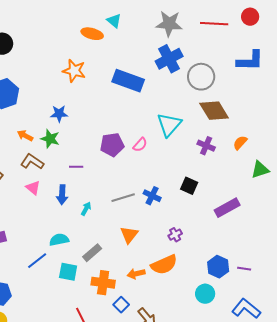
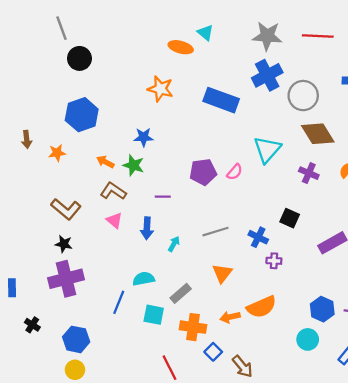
blue cross: (152, 196) -> (258, 237), moved
purple cross: (175, 235) -> (274, 261), moved, turned 32
blue line: (37, 261) -> (119, 302), turned -30

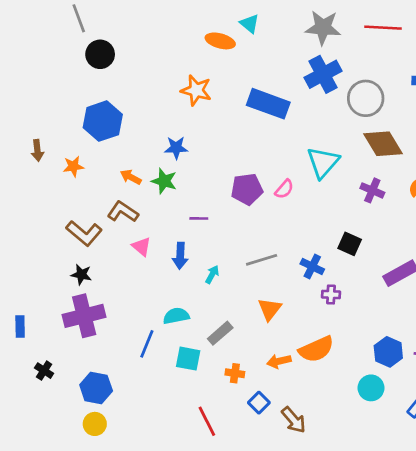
brown L-shape: (113, 191) -> (123, 212), moved
orange cross: (193, 327) -> (235, 373), size x0.6

